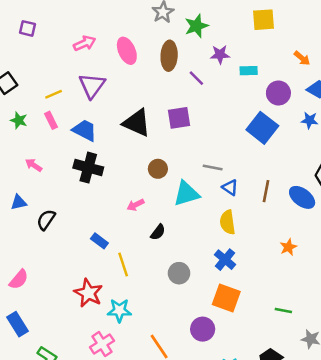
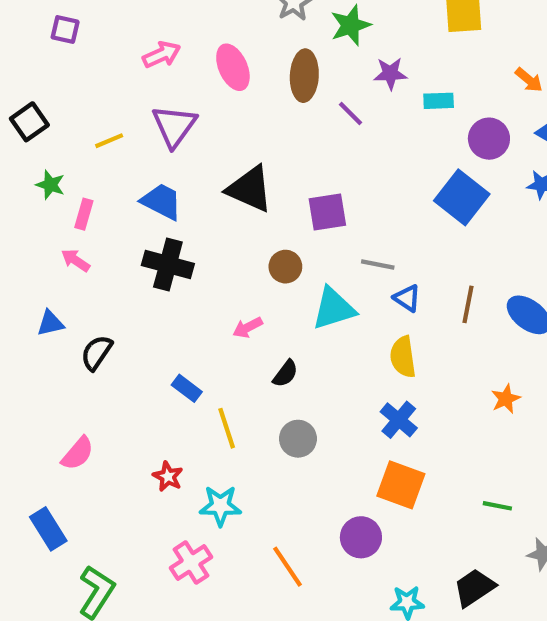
purple square: (179, 118) -> (327, 212), moved
pink rectangle: (51, 120) -> (84, 214), moved, turned 42
gray circle: (179, 273) -> (298, 439), moved
pink semicircle: (19, 279) -> (78, 453), moved
red star: (88, 293) -> (168, 476), size x0.6

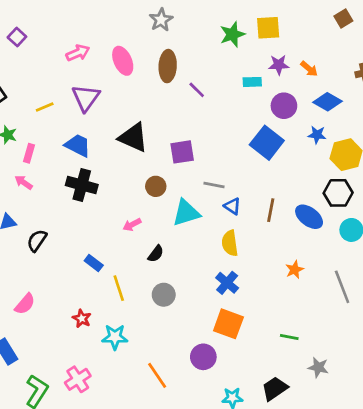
green star: (350, 25) -> (232, 34), moved
purple square: (65, 29) -> (17, 37), turned 30
purple star: (390, 74) -> (279, 65), moved
pink cross: (191, 562) -> (78, 379), moved

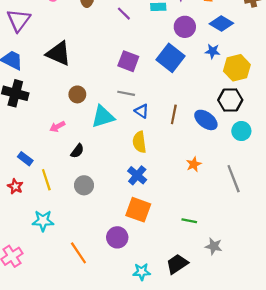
purple line: (197, 90) -> (124, 14), moved
purple square: (182, 152) -> (128, 61), moved, turned 30
red star: (82, 319) -> (15, 186), moved

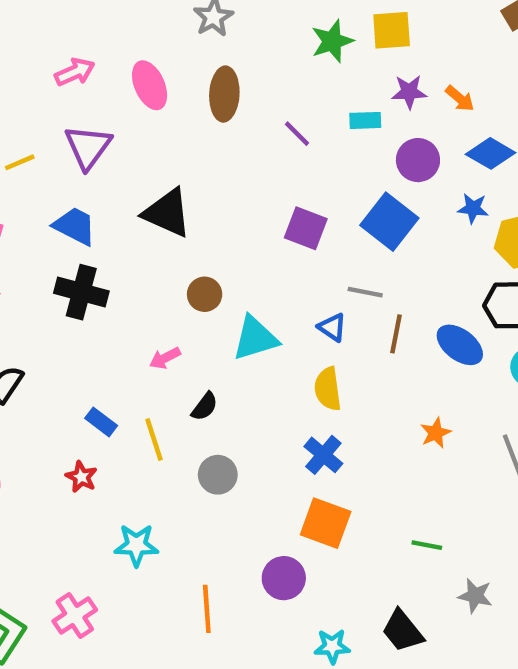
gray line: (126, 93) -> (365, 292), moved
yellow line: (46, 180) -> (154, 439), moved
orange line: (78, 253) -> (207, 609), turned 30
black trapezoid: (177, 264) -> (403, 631), turned -95

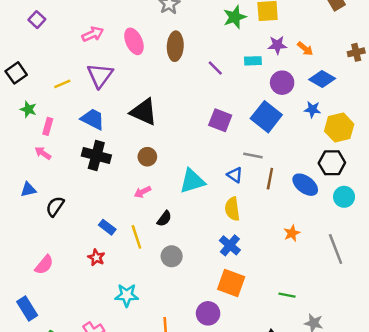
brown circle: (205, 294) -> (147, 157), moved

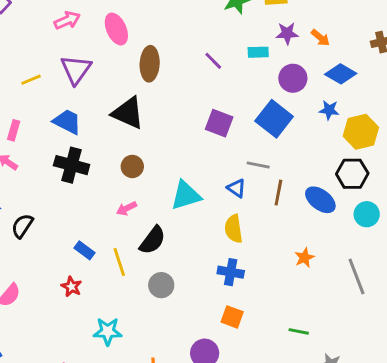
brown ellipse: (175, 46) -> (150, 64), moved
black semicircle: (164, 219) -> (153, 240), size x1.5
blue cross: (230, 245) -> (231, 272), turned -30
orange square: (231, 283) -> (232, 317), size x0.7

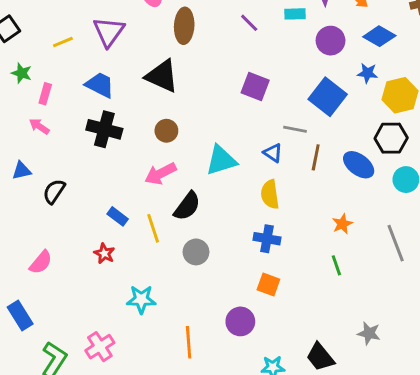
blue square: (274, 119) -> (328, 97), moved
pink arrow: (126, 208) -> (161, 174), size x1.5
green line: (299, 331) -> (336, 265), moved, turned 60

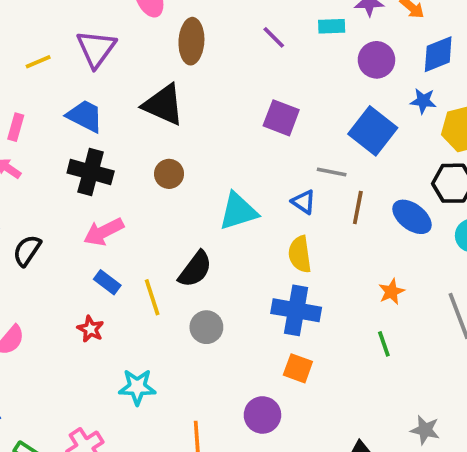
blue diamond: (379, 36) -> (438, 54), turned -52
pink arrow: (161, 174) -> (104, 232), moved
blue cross: (267, 239) -> (296, 310), size x1.4

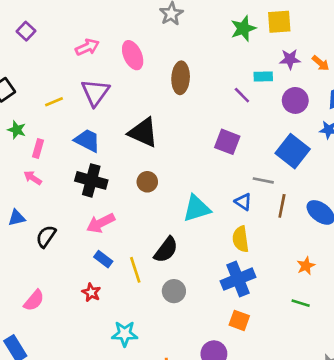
purple line: (274, 37) -> (242, 95), moved
brown ellipse: (191, 41) -> (181, 78), moved
blue cross: (296, 310) -> (238, 279), turned -32
green line: (384, 344) -> (301, 303), turned -54

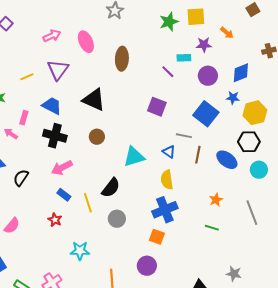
orange arrow: (321, 63) -> (227, 33), moved
pink rectangle: (38, 148) -> (24, 118), moved
orange square: (239, 320) -> (157, 237), moved

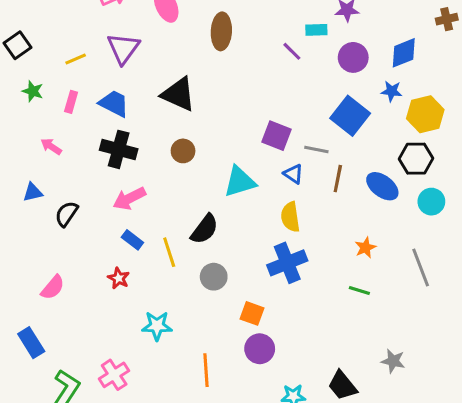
purple square: (157, 107) -> (277, 136), moved
pink rectangle: (24, 118) -> (71, 102), moved
orange square: (157, 237) -> (252, 313), moved

